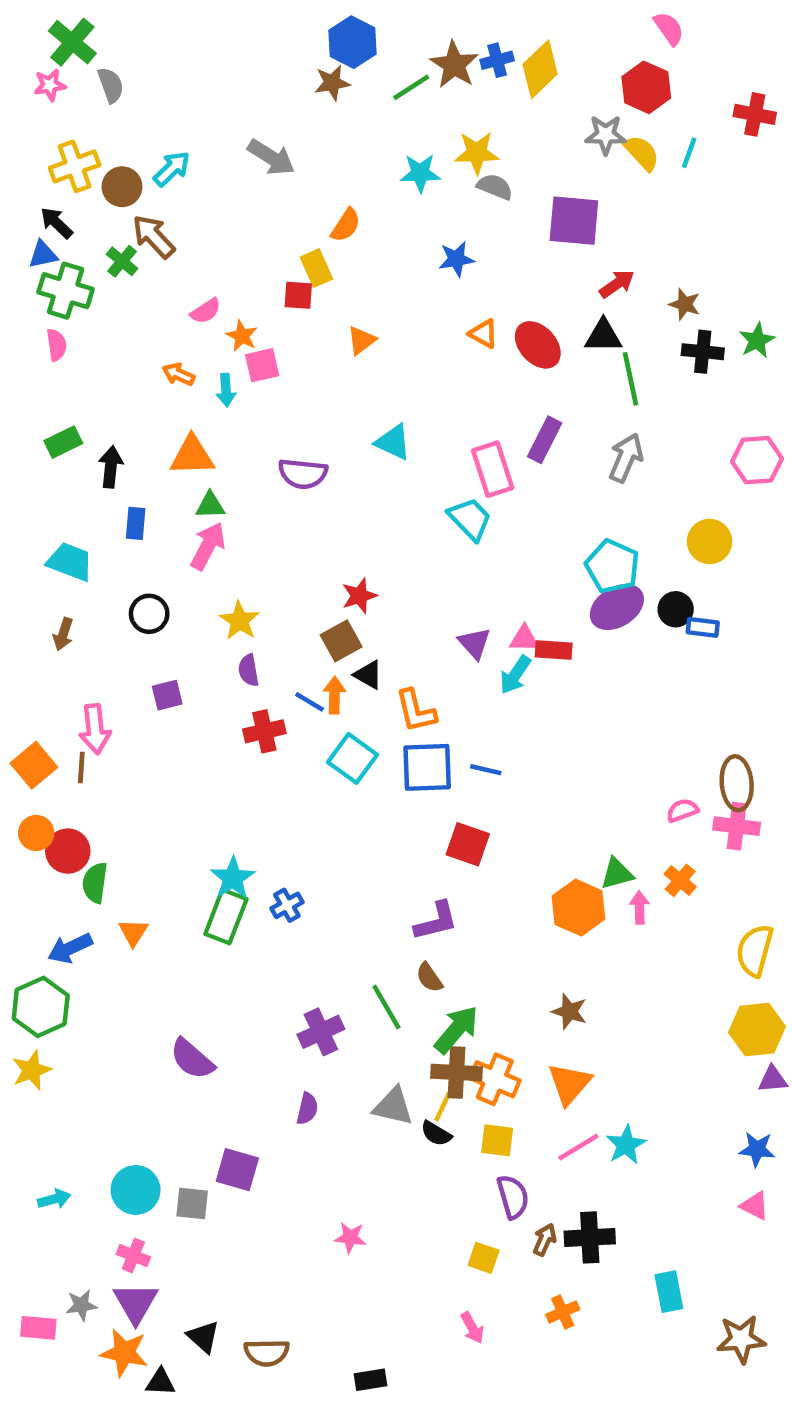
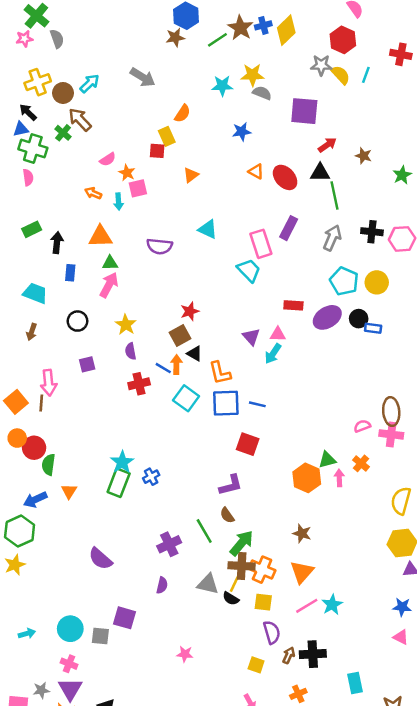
black cross: (703, 352) -> (372, 232), moved
cyan pentagon: (612, 566) -> (344, 281), moved
red rectangle: (554, 650) -> (293, 305), moved

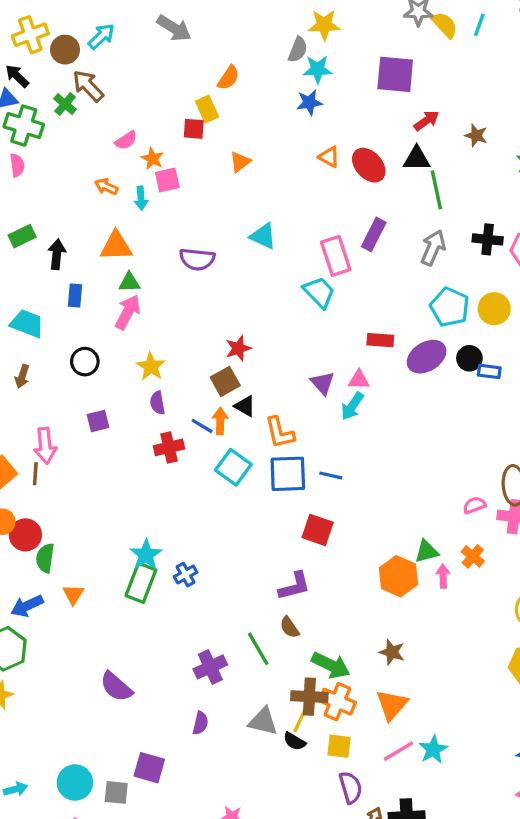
cyan star: (222, 86) -> (318, 69), moved
gray semicircle: (262, 93) -> (298, 50), moved, turned 90
green arrow: (242, 543) -> (331, 665), moved, turned 76

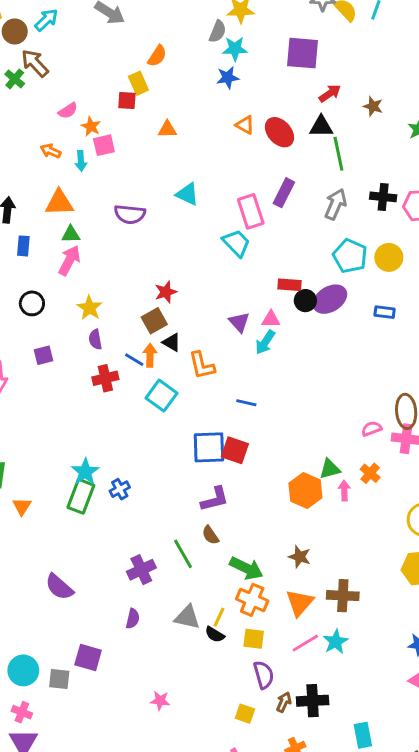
orange triangle: (240, 162) -> (167, 129), turned 36
black circle: (469, 358) -> (305, 301), moved
blue square: (288, 474) -> (209, 447), moved
brown cross: (309, 697) -> (343, 596), moved

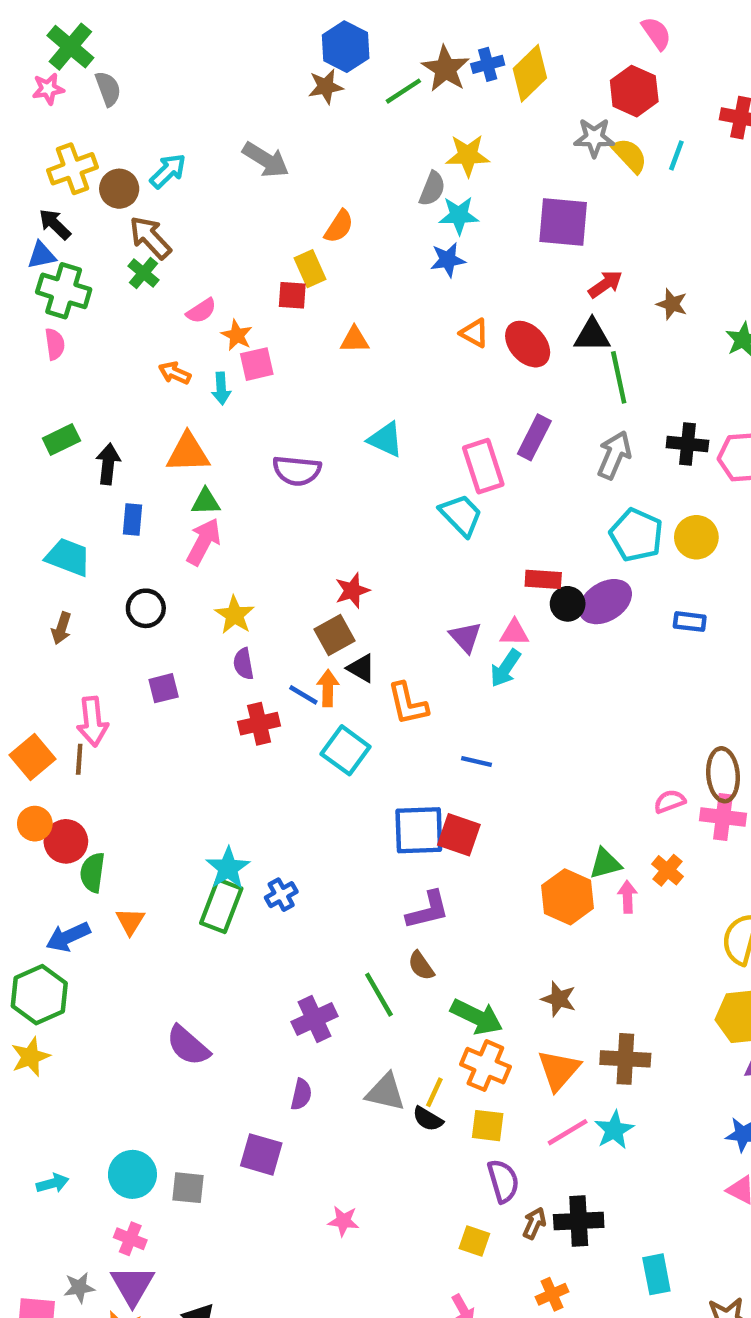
green cross: (15, 79) -> (144, 273), moved
purple square: (88, 657) -> (261, 1154), moved

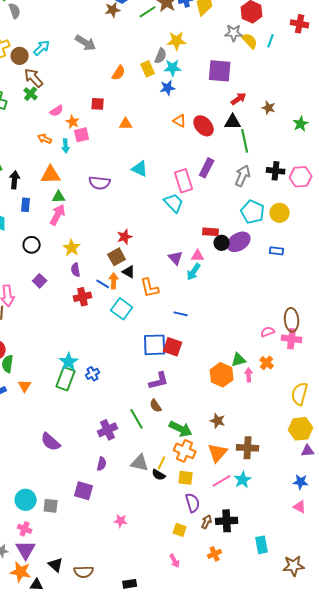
yellow rectangle: (310, 269) -> (148, 69), moved
purple square: (164, 688) -> (40, 281), turned -32

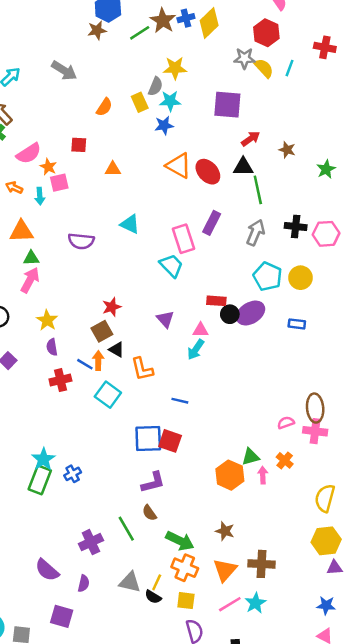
pink semicircle: (57, 111) -> (29, 153), size x1.5
orange triangle: (180, 121) -> (179, 166), size x1.6
purple triangle: (176, 258) -> (165, 319), moved
purple semicircle: (51, 442) -> (47, 570), moved

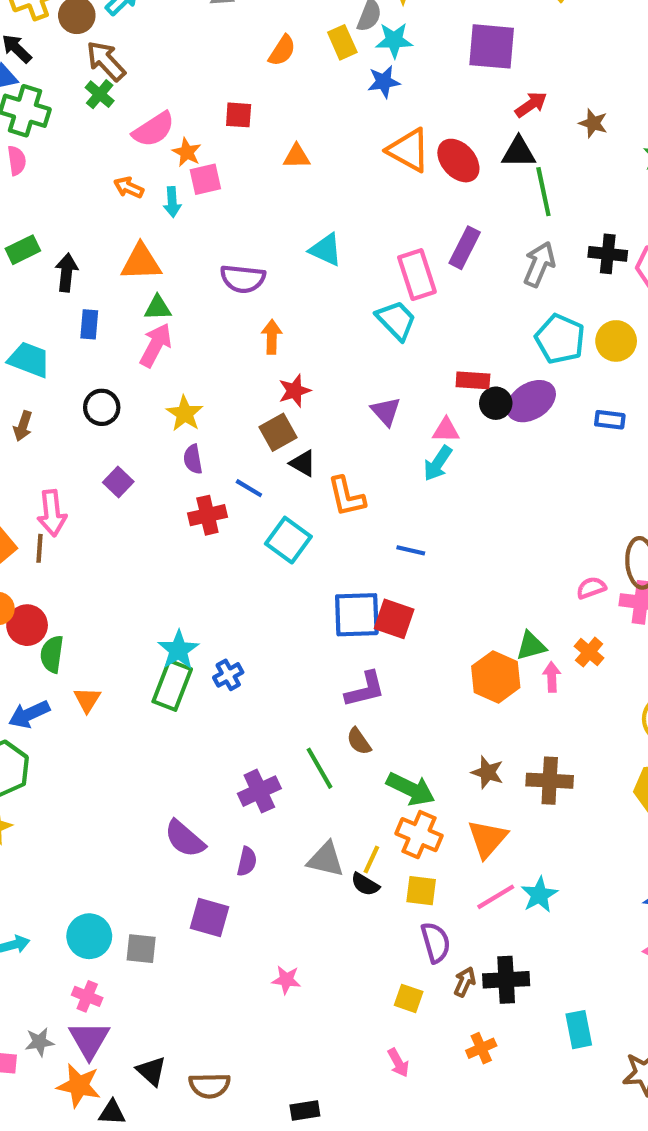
orange arrow: (98, 361) -> (272, 337), moved
brown cross: (261, 564) -> (550, 781), moved

